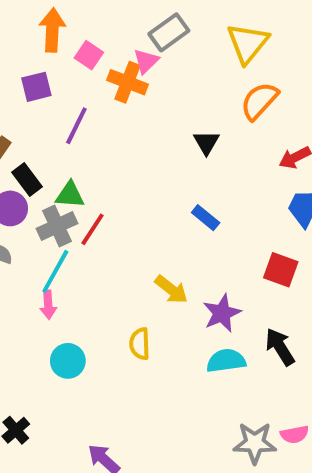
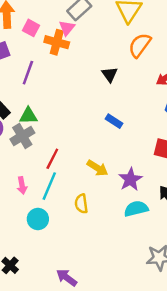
red line: (92, 229) -> (52, 159), moved
cyan line: (55, 271) -> (49, 186), moved

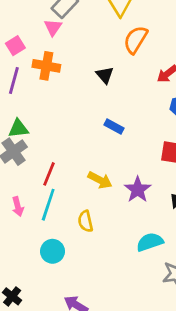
pink square: (31, 28) -> (15, 46), moved, turned 35
orange cross: (57, 42) -> (46, 66), moved
cyan semicircle: (136, 209) -> (150, 242), moved
cyan circle: (38, 219) -> (52, 251), moved

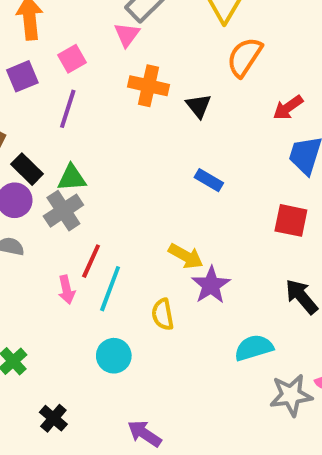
orange cross: (46, 66) -> (149, 86), moved
red line: (49, 174) -> (91, 261), moved
purple star: (138, 190) -> (211, 285), moved

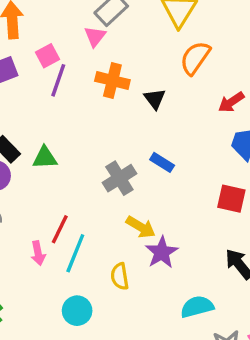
purple line: (68, 109) -> (58, 80), moved
gray cross: (63, 211) -> (119, 178), moved

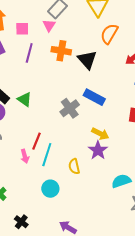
pink square: (48, 56) -> (22, 29), moved, turned 32
black triangle: (155, 99) -> (87, 60), size x1.5
green triangle: (45, 158) -> (25, 99), turned 42
blue rectangle: (162, 162) -> (94, 97), size x1.5
yellow arrow: (141, 227) -> (100, 134), moved

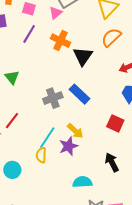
cyan line: (47, 155) -> (47, 138), moved

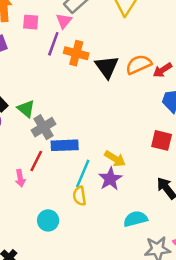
purple line: (29, 34) -> (53, 44), moved
orange semicircle: (111, 37) -> (139, 65), moved, turned 30
blue rectangle: (79, 94) -> (65, 145), moved, turned -35
gray cross: (53, 98) -> (44, 127), moved

